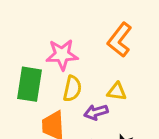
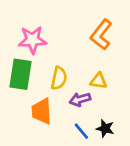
pink star: (62, 55) -> (32, 40), moved

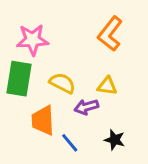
yellow semicircle: (59, 78) -> (62, 83), turned -75
blue line: (81, 131) -> (70, 143), moved

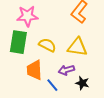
yellow triangle: (107, 86) -> (77, 47), size x1.5
purple arrow: (86, 107) -> (66, 70), moved

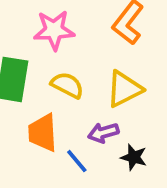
pink star: (27, 16) -> (54, 30), moved
yellow triangle: (77, 47) -> (124, 89), turned -35

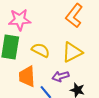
pink star: (54, 30) -> (20, 20), moved

